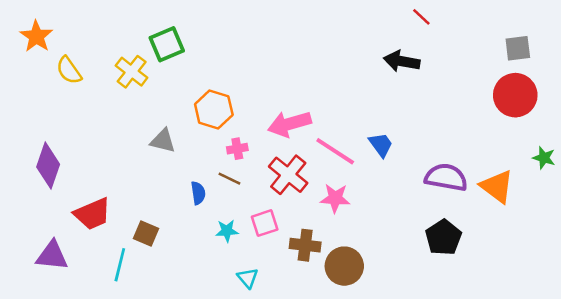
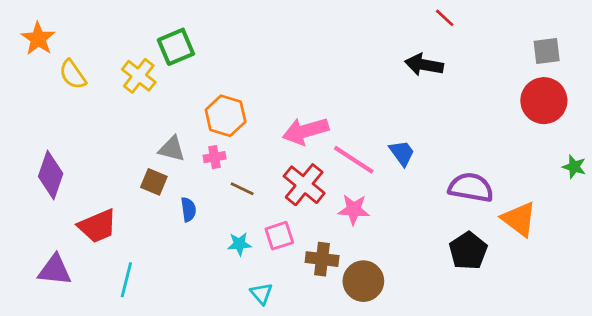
pink cross: (237, 149) -> (215, 157), moved
orange triangle: (497, 186) -> (519, 219), moved
blue semicircle: (198, 193) -> (188, 209), moved
brown square: (146, 233) -> (154, 182), moved

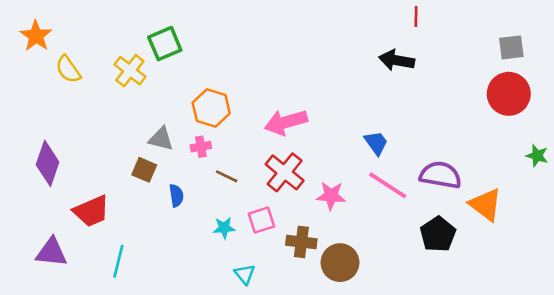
red line: (445, 18) -> (416, 17), turned 48
pink line: (354, 160) -> (388, 185), moved

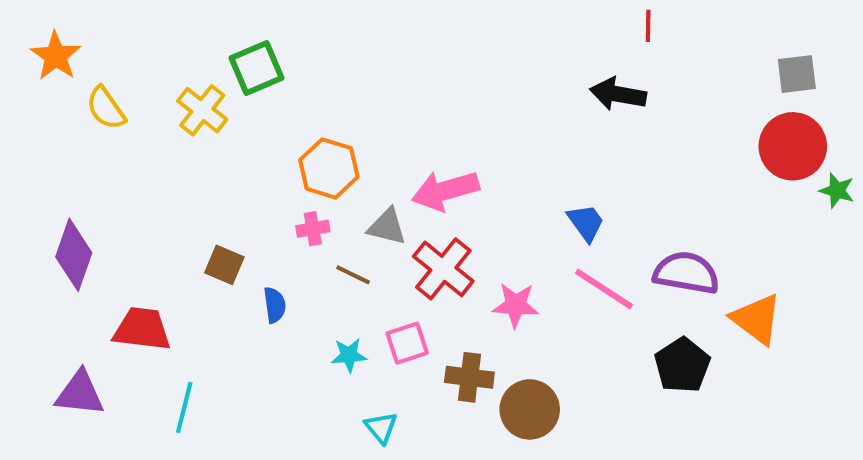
gray triangle: (161, 139) -> (387, 227), moved
green star: (537, 156) -> (837, 191), moved
red trapezoid: (91, 211) -> (142, 329), turned -150

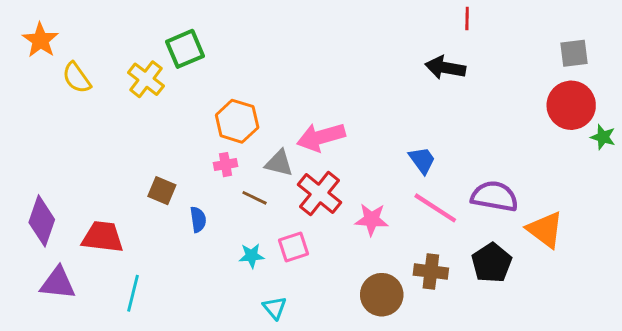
purple diamond: (74, 255) -> (42, 221), moved
brown cross: (469, 377) -> (431, 272), moved

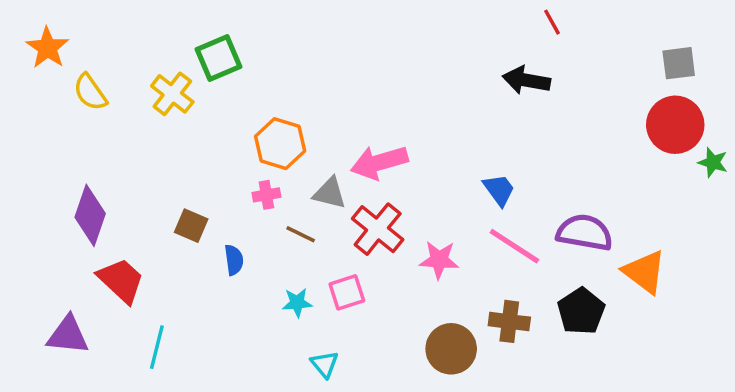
red line: (467, 18) -> (552, 22), turned -30
purple diamond: (42, 221) -> (90, 215), moved
red trapezoid: (103, 237) -> (121, 280), turned 36

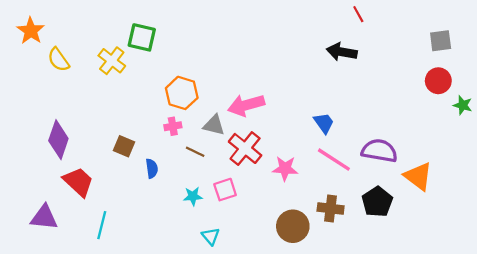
green square: (218, 58) -> (142, 37), turned 36
red circle: (675, 125) -> (438, 81), size x0.7

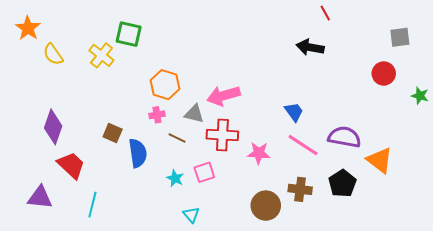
red circle: (438, 81) -> (384, 74), moved
red cross: (245, 148) -> (222, 135), turned -36
blue semicircle: (152, 168) -> (138, 153), size x1.6
cyan star: (193, 196) -> (175, 178), turned 30

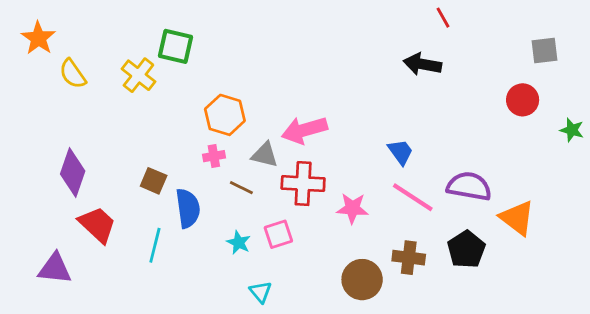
cyan line: (92, 205) -> (155, 245), moved

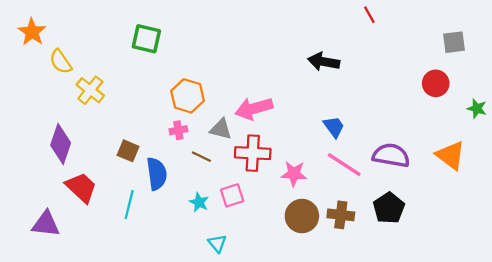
black arrow: (422, 64) -> (324, 62), moved
yellow cross: (138, 75) -> (90, 90), moved
orange triangle: (517, 218) -> (451, 155), moved
brown circle: (362, 280) -> (302, 216), moved

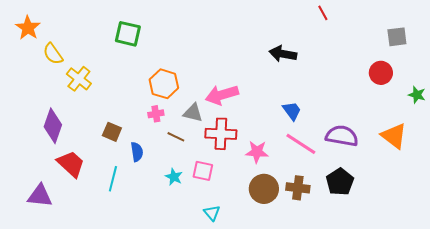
blue semicircle: (157, 174) -> (137, 152), size x0.7
pink square: (232, 195) -> (203, 171), turned 30
cyan triangle: (217, 243) -> (212, 213), moved

